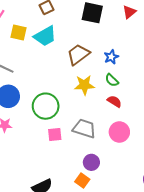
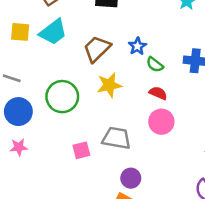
green semicircle: (112, 80) -> (155, 65), moved
red semicircle: (114, 101) -> (158, 93), moved
green circle: (46, 106) -> (62, 97), moved
pink circle: (119, 132) -> (161, 122), moved

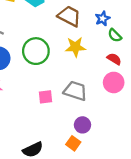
brown trapezoid: (97, 49) -> (69, 16), turned 65

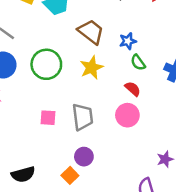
yellow star: (75, 47) -> (92, 68), turned -30
gray trapezoid: (75, 91) -> (83, 117), turned 55

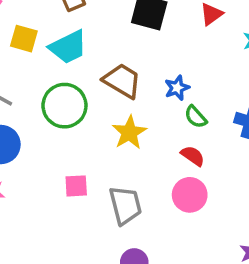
green circle: (46, 64) -> (64, 106), moved
pink square: (48, 118) -> (76, 186), moved

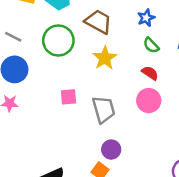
blue star: (177, 88) -> (146, 18), moved

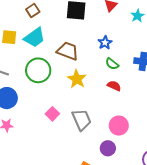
pink square: (68, 97) -> (52, 114), turned -32
pink circle: (149, 101) -> (119, 126), moved
purple circle: (111, 150) -> (108, 148), moved

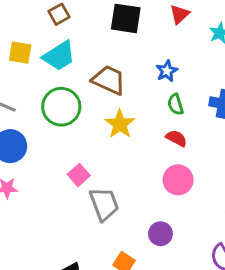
green semicircle: (112, 64) -> (175, 104), turned 32
gray trapezoid: (82, 120) -> (104, 204), moved
pink circle: (119, 126) -> (178, 180), moved

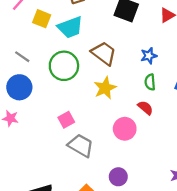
pink circle: (178, 180) -> (125, 129), moved
gray trapezoid: (104, 204) -> (81, 146), turned -52

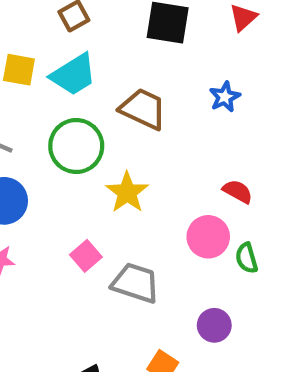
green semicircle: (150, 82) -> (247, 258), moved
yellow star: (105, 88) -> (127, 192), moved
pink square: (66, 120) -> (86, 256), moved

